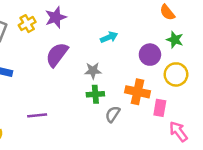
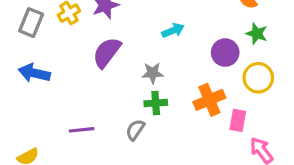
orange cross: (138, 92) -> (209, 100), turned -35
gray semicircle: (113, 114) -> (135, 130), moved

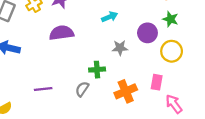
purple semicircle: (107, 53) -> (61, 33), turned 45
gray star: (153, 73) -> (120, 48), moved
orange cross: (209, 100) -> (126, 91), moved

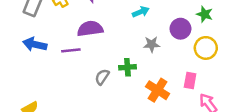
purple line: (43, 89) -> (71, 50), moved
gray semicircle: (82, 89) -> (102, 77), moved
orange cross: (126, 91) -> (158, 90), turned -35

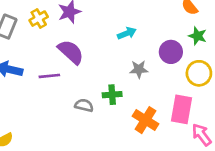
purple semicircle: (90, 29) -> (71, 52), turned 50
gray semicircle: (102, 77) -> (84, 105), turned 70
pink rectangle: (190, 80) -> (182, 109), size x1.5

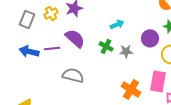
purple line: (49, 76) -> (52, 48), moved
green cross: (112, 95) -> (106, 46), moved, turned 32
gray semicircle: (84, 105) -> (73, 75), moved, size x1.5

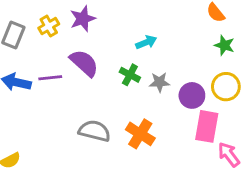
purple circle: (150, 38) -> (192, 95), moved
gray semicircle: (73, 75) -> (94, 131), moved
orange cross: (131, 89) -> (140, 134), moved

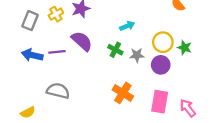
green star: (224, 45) -> (184, 48), moved
yellow circle: (226, 87) -> (163, 42), moved
pink rectangle: (207, 126) -> (160, 102), moved
gray semicircle: (94, 131) -> (58, 91), moved

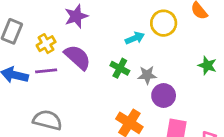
yellow cross: (56, 14) -> (46, 44), moved
yellow circle: (163, 42) -> (164, 23), moved
purple circle: (161, 65) -> (164, 96), moved

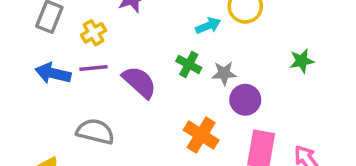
purple semicircle: (77, 57) -> (139, 82), moved
green star: (207, 65) -> (302, 61), turned -30

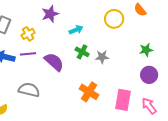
cyan arrow: (208, 26) -> (76, 30), moved
purple circle: (245, 100) -> (149, 75), moved

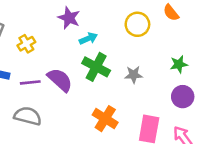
purple star: (50, 14) -> (69, 18), moved, turned -30
green cross: (82, 52) -> (96, 67), size x1.5
purple line: (28, 54) -> (30, 82), moved
gray star: (102, 57) -> (134, 75), moved

